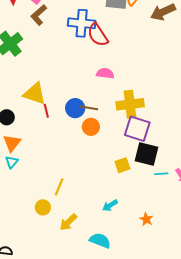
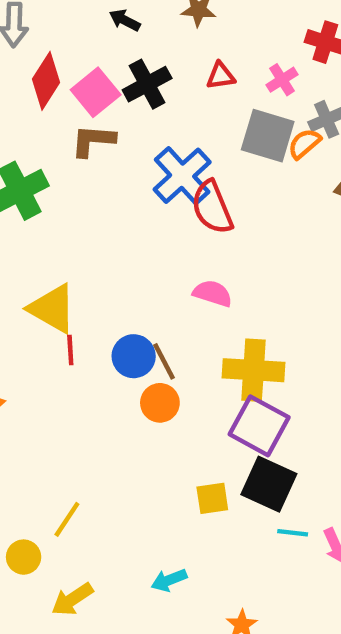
brown L-shape: (39, 15) -> (93, 141), turned 35
blue cross: (82, 23) -> (182, 176), turned 32
brown line: (89, 108) -> (164, 361), turned 42

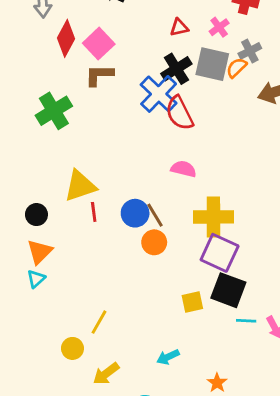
black cross: (147, 84) -> (176, 69), moved
yellow triangle: (52, 309) -> (80, 186), turned -44

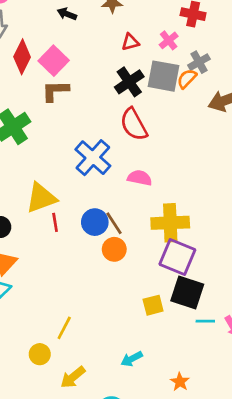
blue cross: (159, 94) -> (93, 158), moved

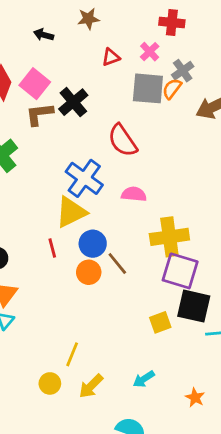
black cross: (129, 82) -> (73, 102), moved
yellow triangle: (41, 198) -> (71, 212), moved
brown line: (114, 223) -> (117, 264), moved
orange circle: (114, 249) -> (89, 272), moved
yellow arrow: (73, 377) -> (91, 386), moved

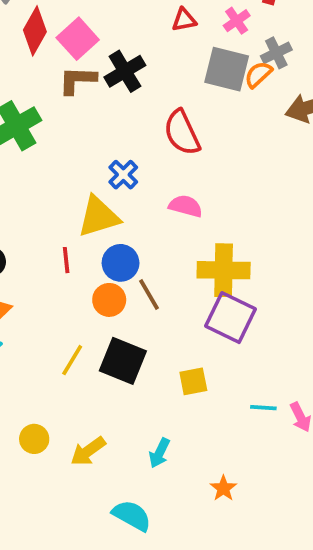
blue cross: (84, 178) -> (123, 175), size x0.6
black square: (194, 306) -> (123, 361), moved
yellow line: (72, 354) -> (72, 360), moved
cyan arrow: (144, 379) -> (159, 453), turned -40

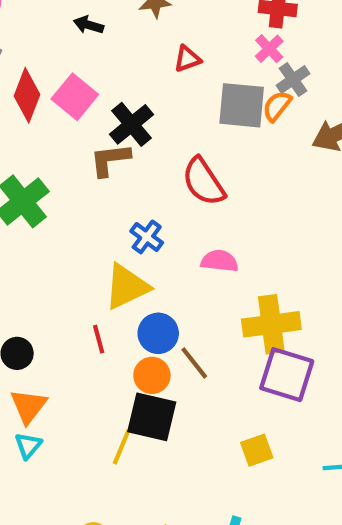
pink cross: (237, 21) -> (269, 49), moved
brown L-shape: (77, 80) -> (110, 160), moved
black square: (123, 361) -> (152, 417), moved

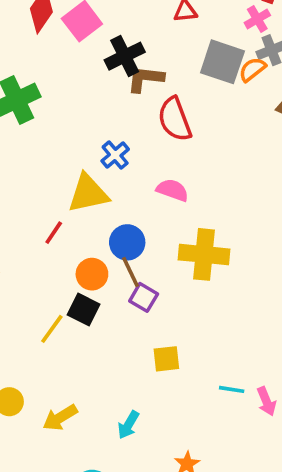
brown L-shape: (110, 160) -> (145, 79), moved
blue circle: (158, 333) -> (127, 242), moved
red line: (99, 339) -> (54, 233), turned 35
purple square: (287, 375) -> (144, 297), moved, size x0.6
black square: (152, 417) -> (84, 309), size x0.7

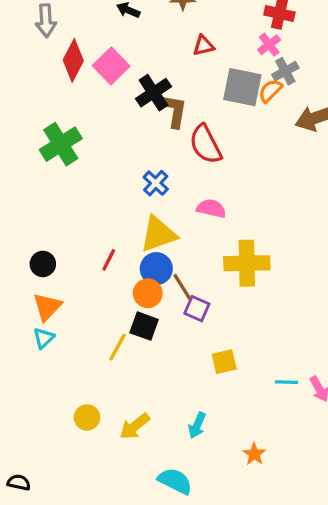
brown L-shape: (145, 79) -> (175, 111), turned 100
yellow triangle: (88, 193) -> (158, 234), moved
blue circle: (127, 242) -> (156, 269), moved

